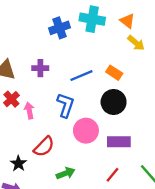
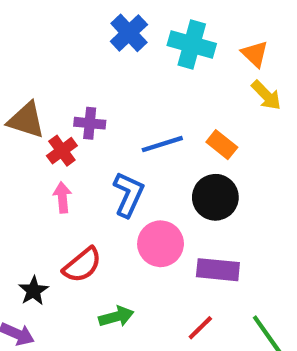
blue cross: (59, 28) -> (129, 33), moved, turned -30
red cross: (11, 99) -> (62, 151), moved

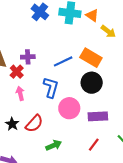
orange triangle: (255, 54) -> (92, 15), moved
orange rectangle: (222, 145) -> (91, 58), size x1.5
black star: (33, 291) -> (12, 124), moved

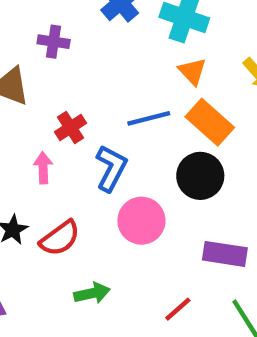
orange triangle: (92, 15) -> (192, 71), moved
purple cross: (28, 57) -> (54, 42), moved
red cross: (17, 72) -> (70, 128), moved
purple rectangle: (98, 116) -> (225, 254), moved

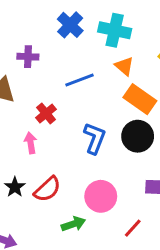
blue line: (149, 118) -> (79, 80), moved
blue L-shape: (111, 168) -> (95, 138), moved
pink circle: (141, 221) -> (101, 196), moved

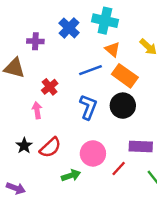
blue cross: (70, 25) -> (69, 28), moved
blue line: (79, 80) -> (90, 70), moved
red line: (133, 228) -> (119, 168), moved

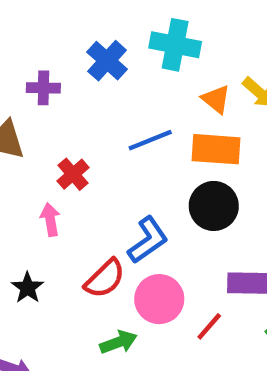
orange triangle: (112, 49) -> (216, 99), moved
orange rectangle: (125, 76) -> (216, 149), turned -30
blue L-shape: (88, 107) -> (148, 240), moved, turned 35
red semicircle: (50, 148) -> (105, 279), moved

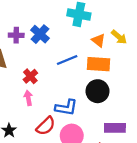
blue cross: (107, 61) -> (40, 34), moved
pink arrow: (50, 220) -> (28, 98), moved
blue L-shape: (148, 240) -> (66, 108), turned 45

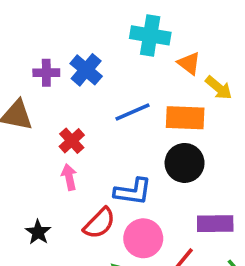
yellow arrow: (119, 37) -> (219, 88), moved
orange triangle: (98, 40) -> (189, 63), moved

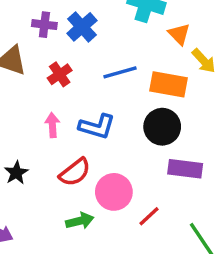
red cross: (72, 141) -> (60, 74), moved
blue L-shape: (133, 192) -> (97, 127), moved
purple rectangle: (215, 224) -> (185, 169), moved

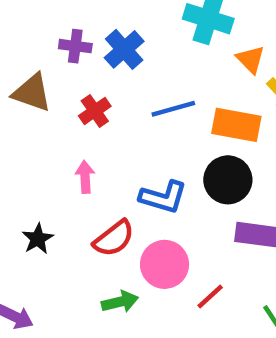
blue L-shape: (97, 127) -> (163, 197), moved

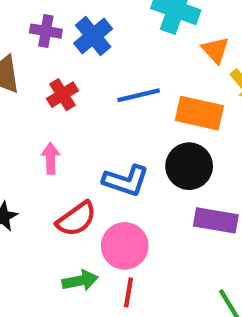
red line: (210, 296) -> (129, 292), moved, turned -40

